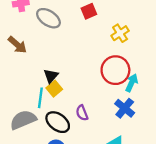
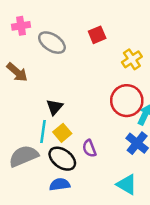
yellow square: (54, 89) -> (62, 133), moved

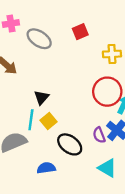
yellow cross: (132, 59) -> (112, 54), turned 30
purple semicircle: (89, 148) -> (99, 135), moved
black ellipse: (62, 159) -> (70, 144), moved

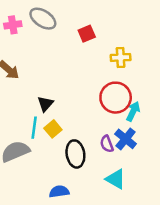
gray ellipse: (39, 39) -> (43, 19), moved
black ellipse: (70, 144) -> (75, 154), turned 45
blue semicircle: (46, 168) -> (59, 192), moved

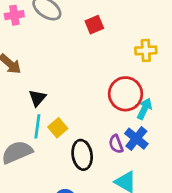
yellow cross: (121, 57) -> (146, 50), moved
black triangle: (45, 104) -> (37, 98), moved

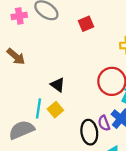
black triangle: (37, 98) -> (58, 85), moved, turned -35
black ellipse: (82, 155) -> (89, 132), moved

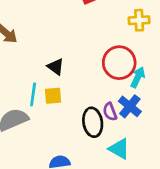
yellow square: (55, 110) -> (53, 96), turned 35

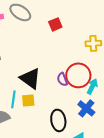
black triangle: (56, 67) -> (30, 78), size x1.6
purple semicircle: (110, 112) -> (62, 79), moved

